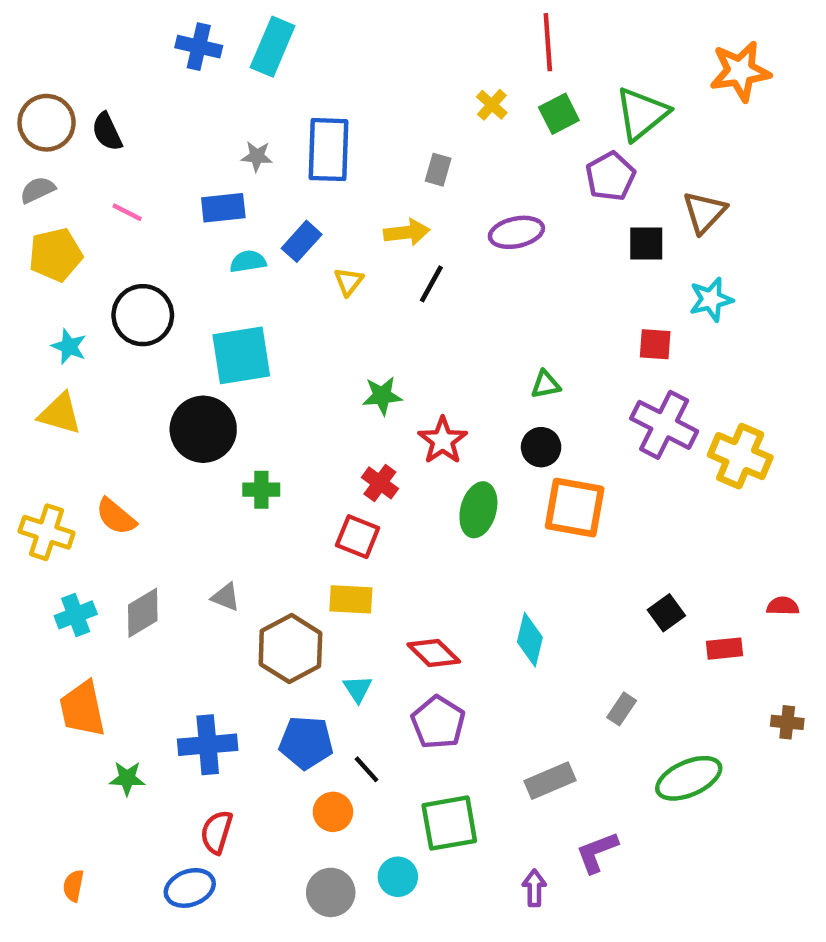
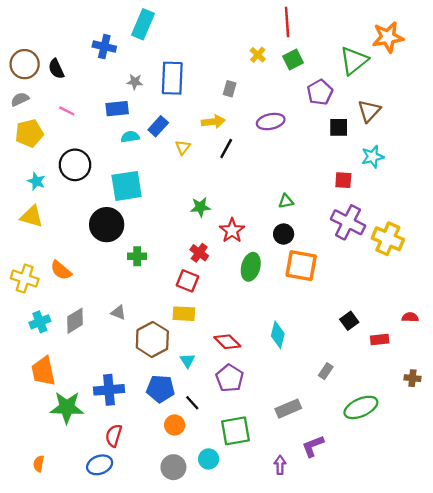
blue cross: (199, 47) -> (104, 47), moved
green triangle: (642, 114) -> (354, 61), moved
green star: (127, 778) -> (67, 407), size x1.8

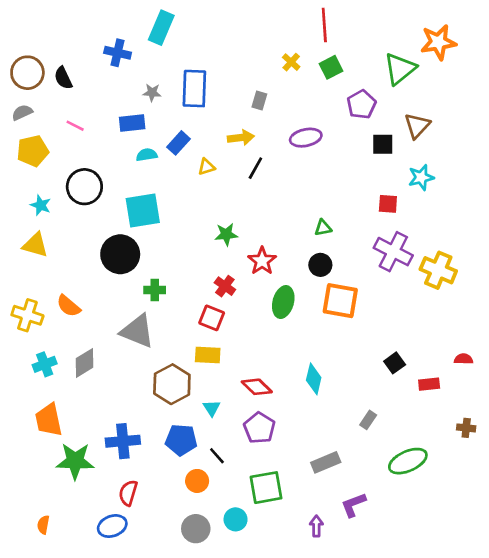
yellow triangle: (183, 147) -> (206, 167), turned 35
gray triangle: (118, 313) -> (137, 331), moved, size x2.0

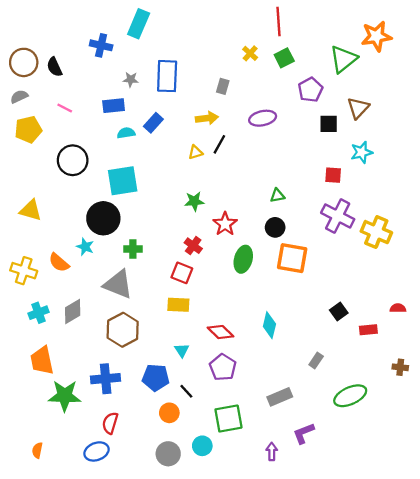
yellow triangle: (206, 167) -> (195, 152), moved
cyan star: (41, 205) -> (85, 247), moved
brown hexagon: (172, 384) -> (123, 330), moved

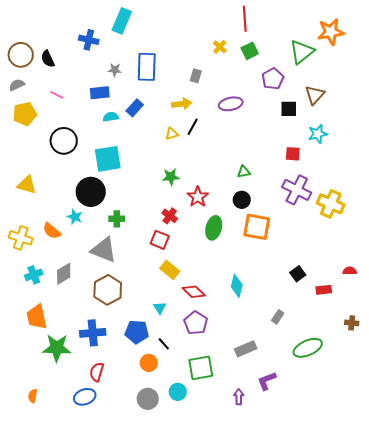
yellow rectangle: (178, 305) -> (170, 270), moved, turned 36

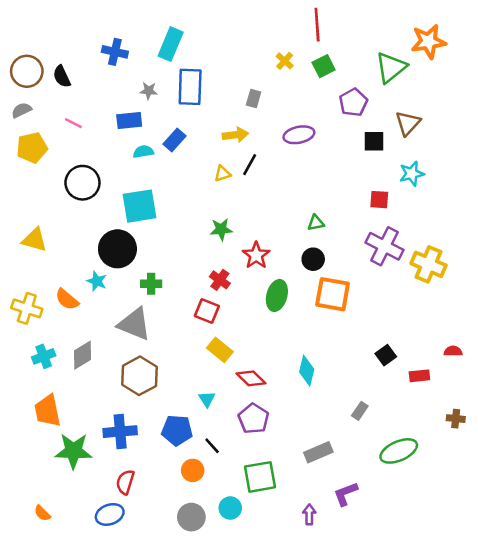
cyan rectangle: (122, 21) -> (171, 44), moved
orange semicircle: (33, 396) -> (42, 513), turned -56

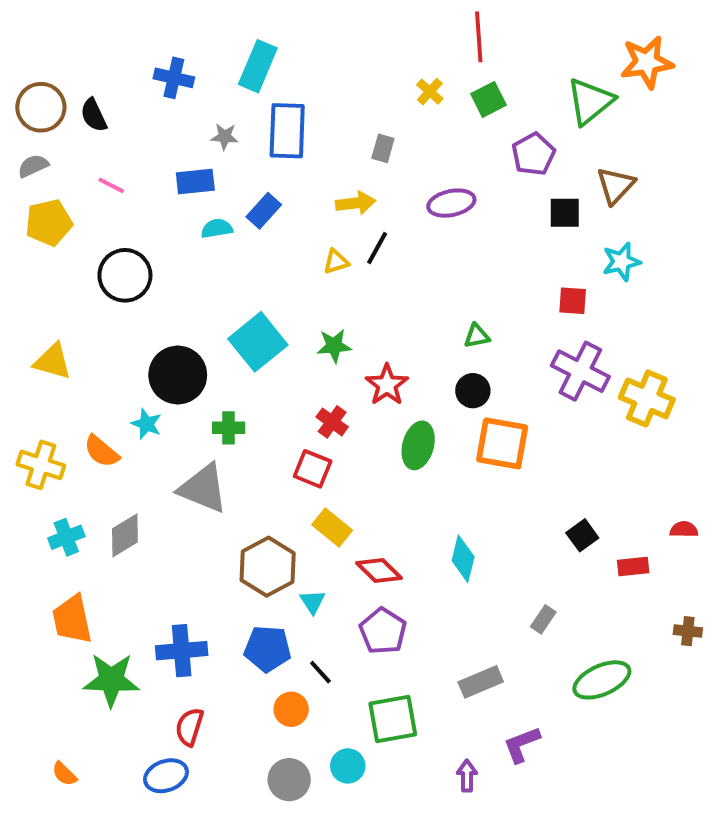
cyan square: (140, 206) -> (258, 342), moved, turned -30
brown hexagon: (140, 376) -> (268, 567), moved

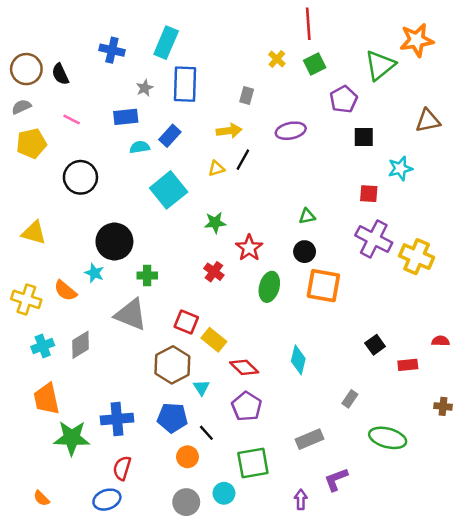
gray star: (225, 137) -> (145, 88), turned -30
brown triangle: (616, 185) -> (428, 121), moved, turned 36
cyan square: (258, 342) -> (169, 190), moved
red square: (313, 469) -> (186, 322), moved
green ellipse: (602, 680) -> (388, 438), turned 39

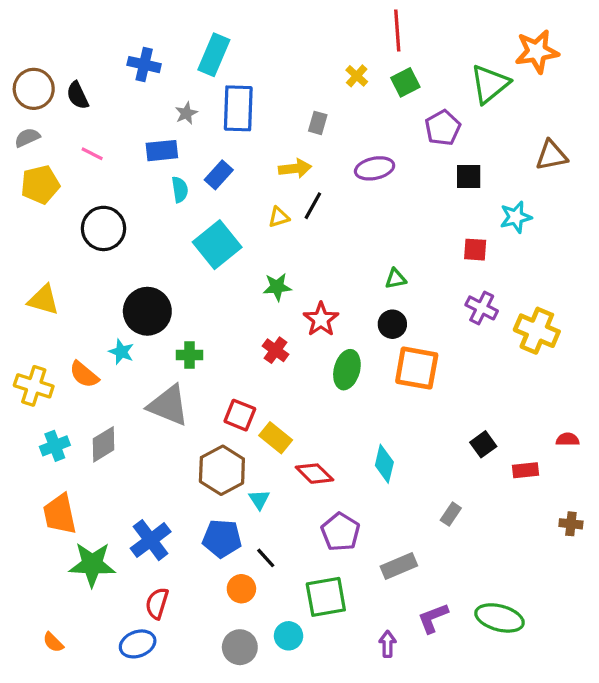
cyan semicircle: (140, 147) -> (180, 189), turned 90
purple cross: (374, 239) -> (482, 308), size x0.7
purple pentagon: (247, 406) -> (340, 532), moved
blue cross: (117, 419) -> (151, 540), turned -32
green ellipse: (388, 438) -> (500, 618), moved

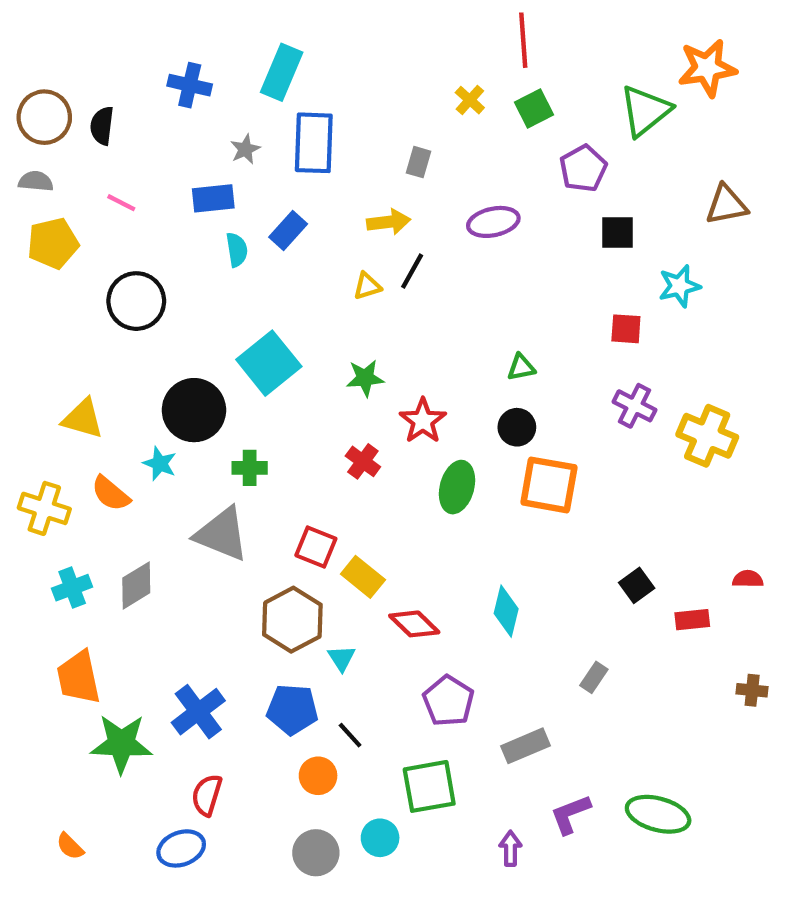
black semicircle: (78, 95) -> (102, 126), turned 32
gray semicircle: (27, 138) -> (36, 181), turned 30
cyan square: (217, 245) -> (269, 363), moved
yellow triangle: (43, 300) -> (83, 419), moved

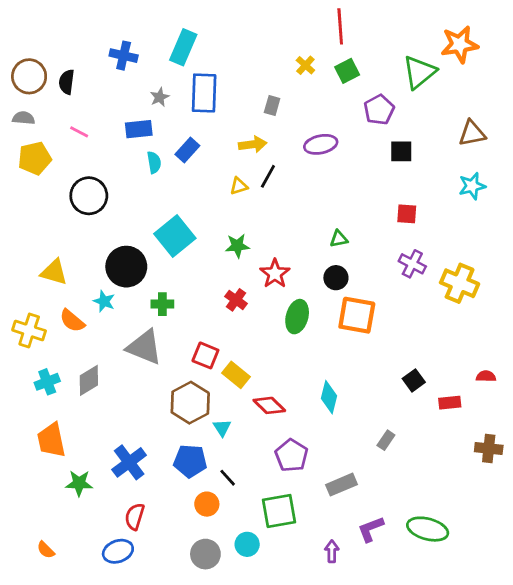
cyan star: (679, 286) -> (472, 186), moved
brown cross: (752, 690) -> (489, 448), size x1.4
green star: (121, 744) -> (79, 483), size x0.7

